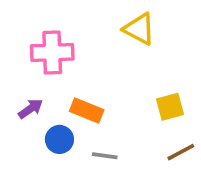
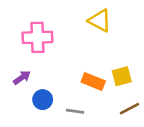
orange rectangle: (87, 110) -> (93, 81), moved

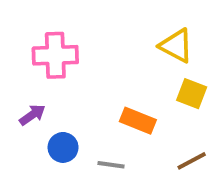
yellow triangle: (100, 21) -> (176, 46), moved
yellow square: (122, 76) -> (192, 94), moved, turned 36

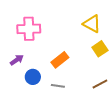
yellow square: (192, 94) -> (100, 49), turned 35
orange rectangle: (138, 121) -> (60, 60), moved, turned -60

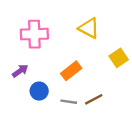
yellow triangle: (92, 24) -> (89, 28), moved
brown line: (100, 84) -> (94, 99), moved

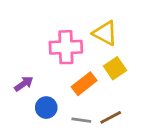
pink cross: (34, 34) -> (66, 47), moved
yellow square: (119, 58) -> (115, 68), moved

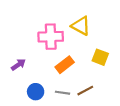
yellow square: (115, 68) -> (100, 57), moved, turned -35
blue circle: (46, 108) -> (36, 92), moved

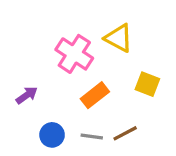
pink cross: (51, 37) -> (74, 54), turned 35

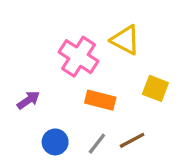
orange rectangle: (95, 95) -> (100, 100), turned 52
gray line: (92, 137) -> (97, 144), turned -60

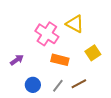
yellow square: (155, 88) -> (93, 53), turned 35

